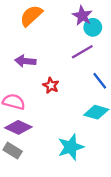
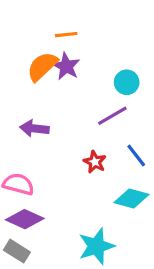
purple star: (82, 16) -> (66, 66), moved
red star: (51, 85) -> (95, 162), moved

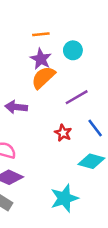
orange semicircle: (42, 66) -> (43, 77), moved
cyan circle: (127, 82) -> (73, 50), moved

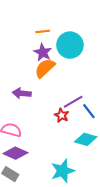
cyan circle: (73, 50) -> (70, 45), size x1.6
purple line: (77, 97) -> (73, 102), moved

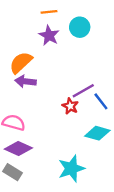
cyan circle: (70, 45) -> (80, 27), size x0.7
orange semicircle: (45, 68) -> (21, 63), moved

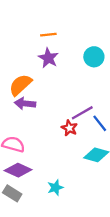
cyan circle: (80, 27) -> (94, 57), moved
cyan star: (71, 169) -> (55, 188), moved, size x0.6

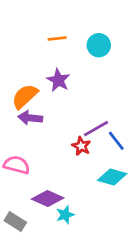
cyan circle: (94, 57) -> (99, 45), moved
purple star: (48, 58) -> (58, 80), moved
purple diamond: (18, 170) -> (48, 199), moved

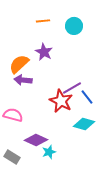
red star: (81, 146) -> (61, 101), size x1.6

